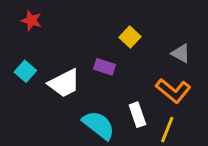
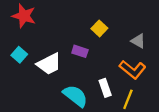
red star: (31, 21) -> (24, 16), size x1.5

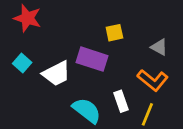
yellow square: (99, 28) -> (114, 33), turned 35
purple rectangle: (80, 51) -> (92, 59), size x1.6

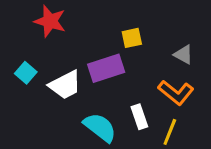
red star: (27, 18) -> (50, 21), moved
purple rectangle: (92, 59) -> (106, 68), turned -36

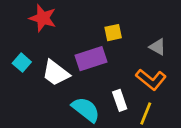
white trapezoid: (65, 85) -> (56, 73), turned 64

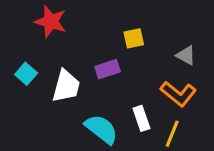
purple rectangle: (91, 59) -> (108, 69), size x0.7
white trapezoid: (56, 73) -> (66, 86), turned -112

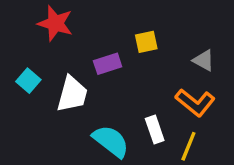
purple rectangle: (108, 69) -> (108, 64), moved

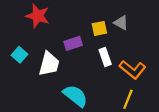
gray triangle: (204, 60) -> (121, 23), moved
white rectangle: (155, 129) -> (105, 57), moved

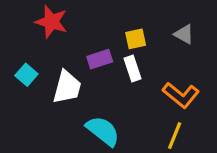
gray triangle: (121, 23) -> (184, 34), moved
white rectangle: (105, 57) -> (132, 68), moved

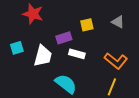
white rectangle: (132, 68) -> (77, 54), moved, turned -56
cyan square: (26, 75) -> (17, 48), turned 32

